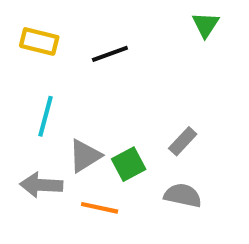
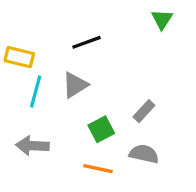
yellow rectangle: (39, 41) -> (19, 57), moved
gray triangle: (85, 156) -> (75, 85), moved
orange line: (100, 208) -> (98, 169), moved

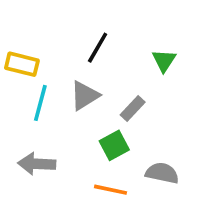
green triangle: (162, 19) -> (164, 61), moved
black line: (86, 42) -> (98, 48), turned -40
gray rectangle: (144, 111) -> (133, 108), moved

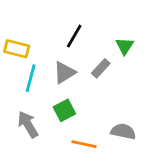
gray rectangle: (133, 108) -> (101, 68), moved
green square: (114, 145) -> (64, 110), moved
gray arrow: (37, 164) -> (28, 124), turned 56

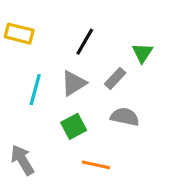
yellow rectangle: (17, 49) -> (19, 34), moved
gray arrow: (28, 124) -> (22, 160), moved
gray semicircle: (123, 131) -> (125, 117), moved

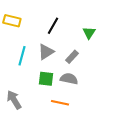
gray rectangle: (115, 78) -> (72, 57), moved
gray semicircle: (125, 117) -> (69, 79), moved
green square: (74, 126) -> (46, 79), turned 35

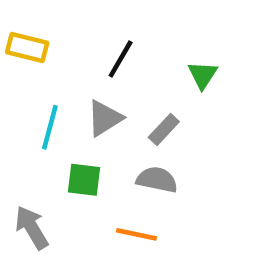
green square: (46, 79) -> (84, 180), moved

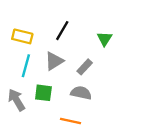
yellow rectangle: (27, 48) -> (22, 36), moved
gray arrow: (32, 228) -> (16, 100), moved

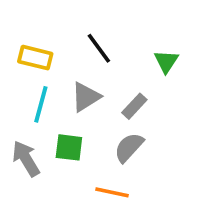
black line: (62, 31) -> (99, 48), turned -66
gray semicircle: (81, 93) -> (129, 147), turned -60

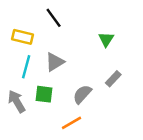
black line: (99, 48) -> (54, 18), moved
gray rectangle: (134, 106) -> (113, 79), moved
orange line: (112, 192) -> (71, 123), turned -42

